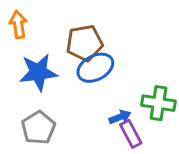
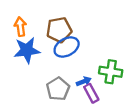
orange arrow: (18, 25) -> (20, 27), moved
gray pentagon: (38, 128) -> (58, 89), moved

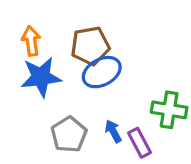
blue arrow: (84, 81) -> (113, 131), moved, turned -96
gray pentagon: (58, 89) -> (69, 134), moved

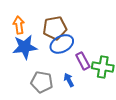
gray pentagon: (69, 134) -> (42, 82), turned -30
purple rectangle: (139, 143) -> (83, 61), moved

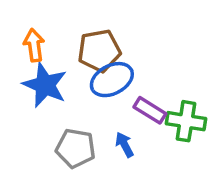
blue star: (25, 47) -> (45, 85), turned 30
purple rectangle: (83, 61) -> (150, 110), turned -30

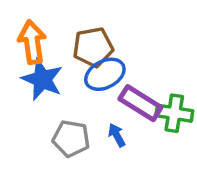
orange arrow: (34, 45) -> (32, 42), size x1.4
purple rectangle: (150, 110) -> (140, 103), size x1.4

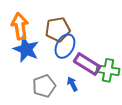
blue ellipse: (105, 74) -> (65, 46), turned -35
gray pentagon: (71, 139) -> (44, 86), turned -30

